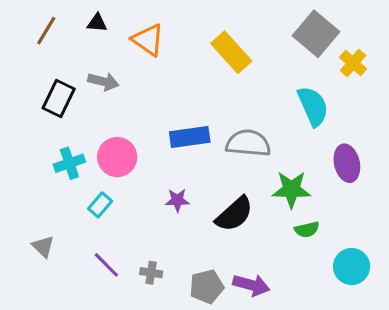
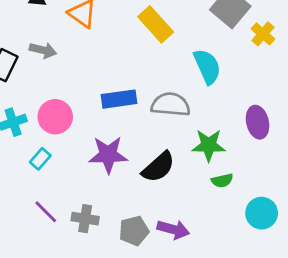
cyan semicircle: (313, 106) -> (207, 66), moved
purple star: (177, 200) -> (108, 155), size x1.8
gray cross: (151, 273) -> (85, 219), size x1.4

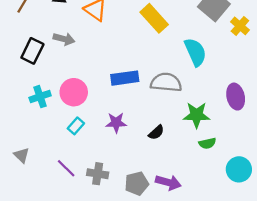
purple star: (108, 155) -> (116, 123), size x0.7
cyan rectangle: (40, 159) -> (76, 126), moved
black semicircle: (158, 167) -> (156, 132), size x0.6

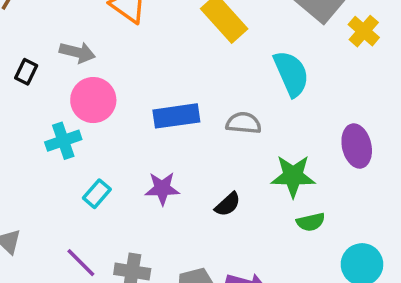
black rectangle: (32, 51) -> (26, 72), size x0.6
gray semicircle: (166, 82) -> (244, 123), size x0.7
pink circle: (74, 92) -> (93, 100), moved
cyan cross: (40, 97) -> (63, 141), moved

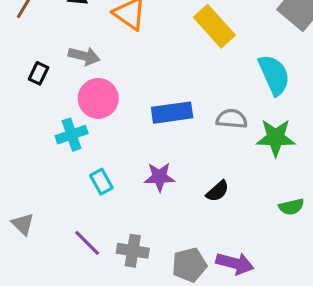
green star: (293, 176) -> (276, 138), moved
cyan rectangle: (97, 194) -> (101, 182), turned -70

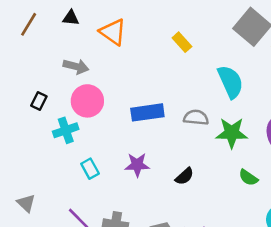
yellow rectangle: (214, 26) -> (182, 42), size x0.6
black rectangle: (39, 73) -> (39, 101), moved
green semicircle: (291, 207) -> (248, 178), moved, turned 48

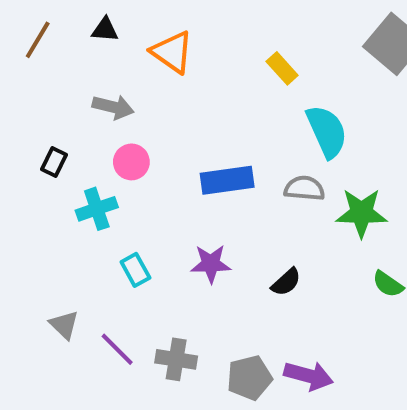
cyan semicircle: (230, 82) -> (327, 131), moved
pink circle: (87, 101) -> (131, 162), size x0.7
gray triangle: (26, 203) -> (64, 325), moved

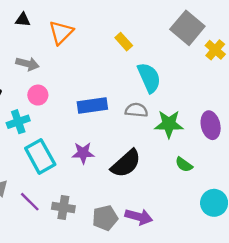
orange triangle: (172, 52) -> (61, 32), turned 40
cyan rectangle: (135, 270) -> (40, 156), size x1.8
black semicircle: (286, 282) -> (126, 163), size x1.8

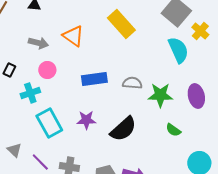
orange triangle: (61, 32) -> (73, 36), moved, turned -40
yellow rectangle: (124, 42) -> (121, 24), size x1.8
cyan semicircle: (149, 78) -> (178, 50), moved

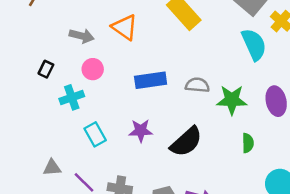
cyan rectangle: (49, 123) -> (95, 134), size x0.7
green semicircle: (173, 130) -> (248, 143), turned -126
gray triangle: (14, 150) -> (52, 168), turned -49

